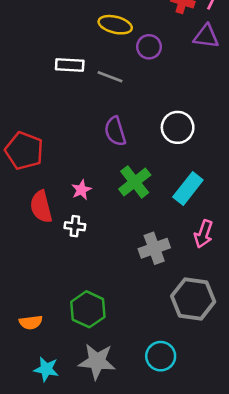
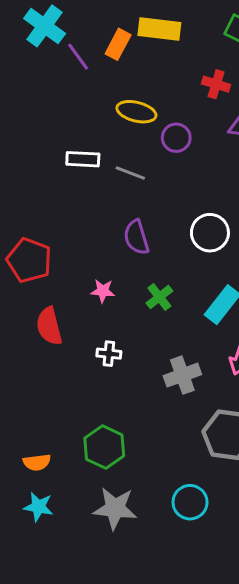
green cross: (135, 182) -> (159, 297), size x0.7
pink star: (81, 190) -> (103, 291), moved, turned 30
white cross: (75, 226) -> (109, 354), moved
cyan star: (46, 369) -> (38, 507), moved

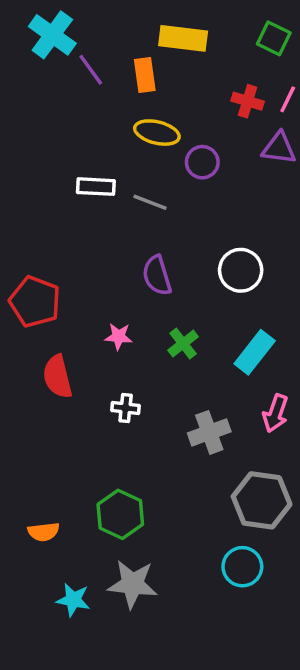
orange rectangle: (118, 44) -> (145, 75), moved, turned -36
cyan circle: (190, 502) -> (242, 567), moved
cyan star: (38, 507) -> (73, 600), moved

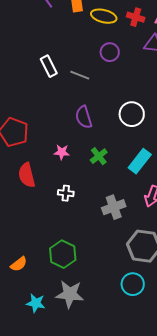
yellow ellipse: (157, 133) -> (104, 16), moved
white rectangle: (96, 187) -> (49, 66), turned 60
orange semicircle: (44, 532) -> (19, 264), turned -30

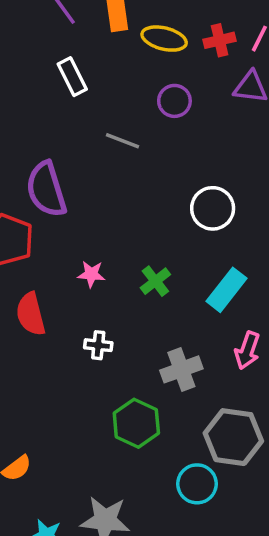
red cross: (136, 17) -> (220, 40), turned -30
white rectangle: (49, 66) -> (72, 77), moved
purple semicircle: (84, 117) -> (46, 189), moved, size x1.4
green hexagon: (63, 254) -> (136, 423), moved
cyan circle: (133, 284) -> (197, 484), moved

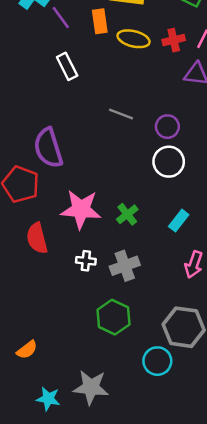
purple circle: (174, 101) -> (167, 127), moved
gray line: (122, 141) -> (121, 114), moved
pink star: (91, 274) -> (81, 209), size x2.0
cyan rectangle: (226, 290) -> (179, 221), size x0.7
gray cross: (181, 369) -> (125, 266), moved

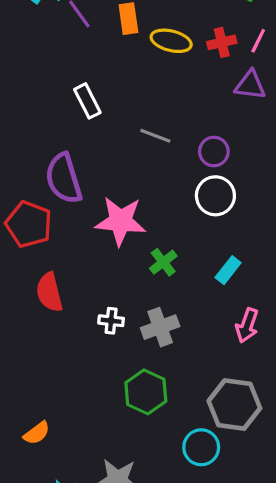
white rectangle: (67, 66) -> (87, 101), moved
pink star: (81, 209) -> (121, 221), moved

